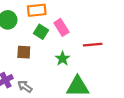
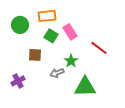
red line: (93, 45) -> (99, 48), turned 42
gray arrow: (25, 87) -> (57, 73), moved, turned -56

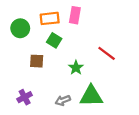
pink rectangle: (70, 32) -> (75, 15), moved, turned 42
gray arrow: (57, 73) -> (63, 100), moved
purple cross: (18, 81) -> (25, 97), moved

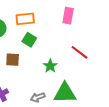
pink rectangle: (75, 15) -> (68, 16), moved

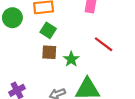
brown square: (13, 60) -> (49, 52), moved

